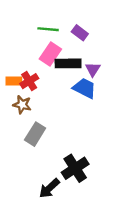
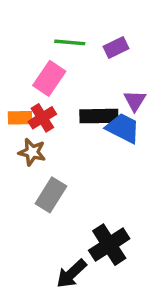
purple rectangle: (80, 33) -> (116, 48), turned -63
pink rectangle: (50, 54) -> (49, 78), moved
black rectangle: (68, 63) -> (99, 116), moved

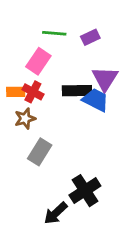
purple triangle: (135, 101) -> (105, 79), size x1.5
red cross: (42, 118) -> (33, 92), turned -30
brown star: (32, 152) -> (25, 119), turned -30

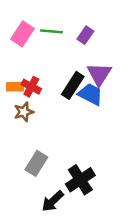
purple rectangle: (90, 37) -> (85, 35), turned -30
pink rectangle: (38, 61) -> (22, 34), moved
black rectangle: (77, 91) -> (73, 85), turned -56
gray rectangle: (40, 152) -> (36, 163), moved

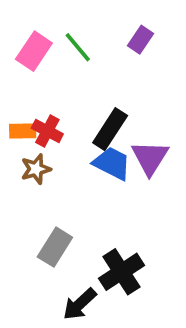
green line: (51, 31) -> (78, 47), turned 45
purple rectangle: (85, 35) -> (141, 40), moved
purple triangle: (99, 74) -> (150, 158), moved
blue trapezoid: (90, 94) -> (112, 163), moved

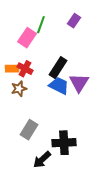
green line: (78, 47) -> (41, 25), turned 60
pink rectangle: (34, 51) -> (27, 38), moved
black cross: (122, 272) -> (64, 143), turned 30

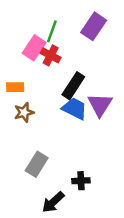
purple rectangle: (74, 21) -> (94, 26), size x1.5
red cross: (25, 69) -> (51, 55), moved
black cross: (64, 143) -> (81, 181), size x0.6

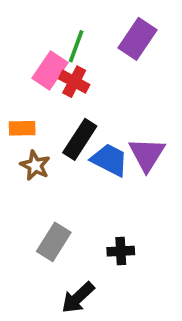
black rectangle: (73, 86) -> (80, 139), moved
brown star: (24, 112) -> (35, 165), turned -30
black cross: (81, 181) -> (121, 251), moved

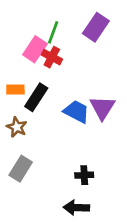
black rectangle: (80, 139) -> (36, 97), moved
brown star: (35, 165) -> (17, 127), moved
gray rectangle: (54, 242) -> (21, 169), moved
black arrow: (78, 298) -> (76, 208), moved, turned 45

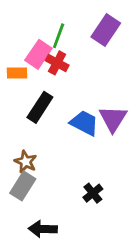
orange rectangle: (15, 89) -> (17, 73), moved
brown star: (17, 127) -> (26, 162), moved
black cross: (84, 175) -> (93, 193), turned -36
black arrow: (76, 208) -> (43, 229), moved

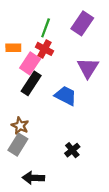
pink rectangle: (38, 54) -> (30, 63), moved
orange rectangle: (17, 73) -> (13, 48), moved
purple triangle: (113, 119) -> (88, 68), moved

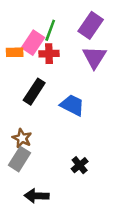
red cross: (44, 49) -> (49, 54), turned -30
pink rectangle: (30, 63) -> (33, 43), moved
purple triangle: (88, 68) -> (94, 57), moved

